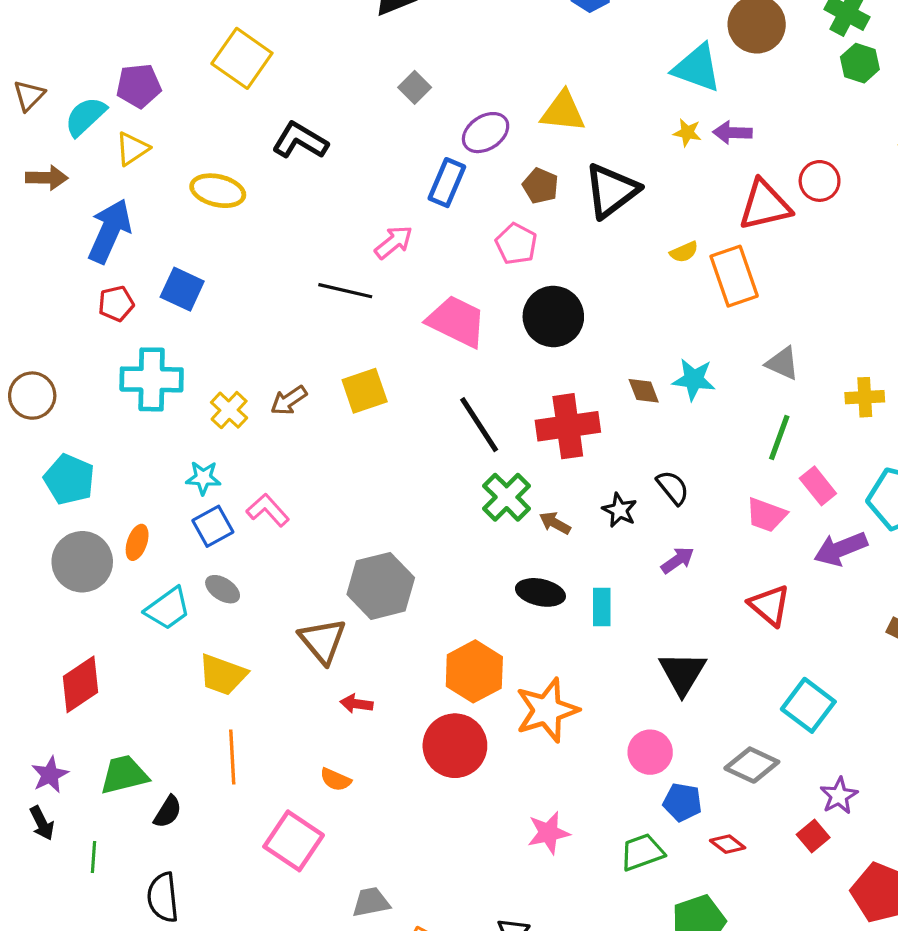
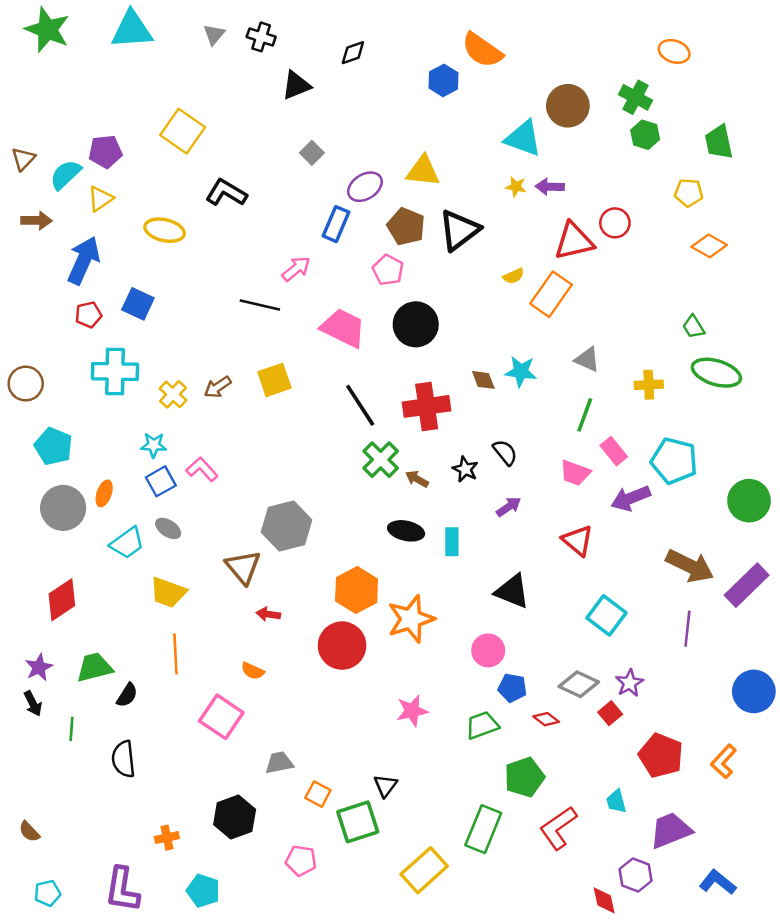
brown pentagon: (540, 186) -> (406, 227), size x1.4
orange rectangle: (734, 276) -> (551, 294), turned 54
black triangle: (682, 673) -> (512, 591), turned -39
gray diamond: (752, 765) -> (579, 684), moved

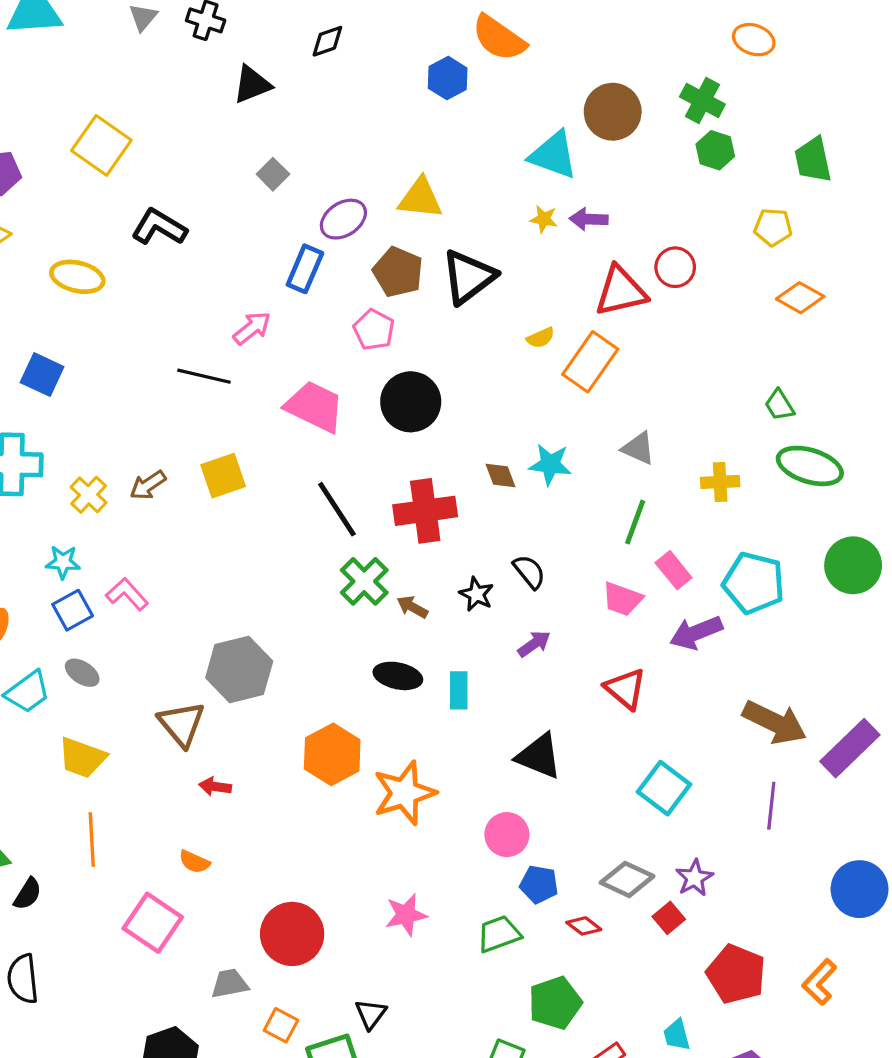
green circle: (749, 501) -> (853, 565), moved
red circle: (342, 646) -> (292, 934), moved

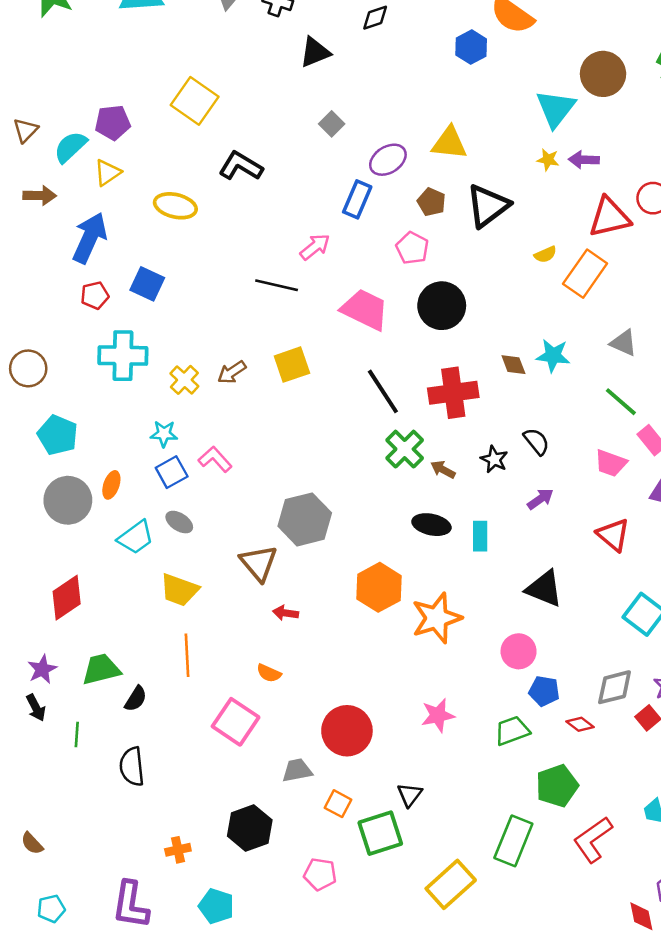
cyan triangle: (553, 155) -> (556, 108), turned 48
brown pentagon: (398, 272) -> (431, 202), size x0.7
green line: (635, 522) -> (621, 402), turned -69
gray diamond: (627, 879) -> (615, 687), turned -39

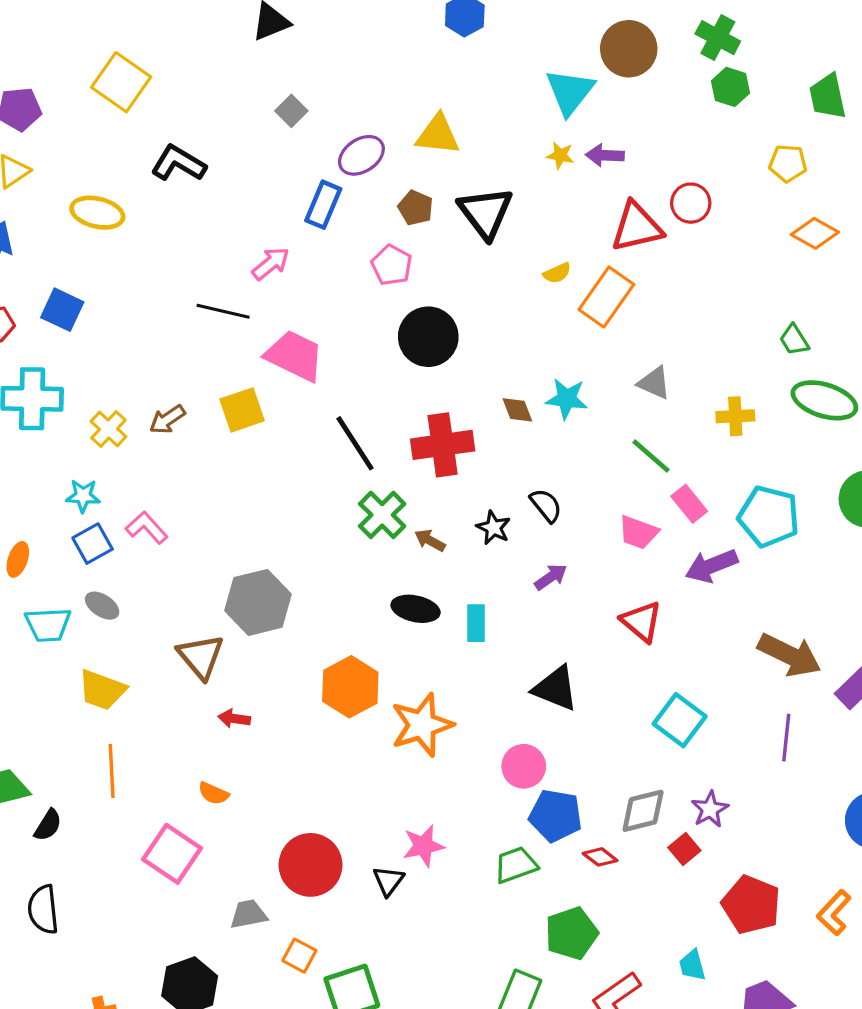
black triangle: (488, 206) -> (486, 213), turned -30
pink trapezoid: (365, 310) -> (295, 356), moved
cyan trapezoid: (136, 537) -> (48, 625), turned 33
blue pentagon: (544, 691) -> (556, 816), size x1.4
black triangle: (410, 795) -> (388, 881), moved

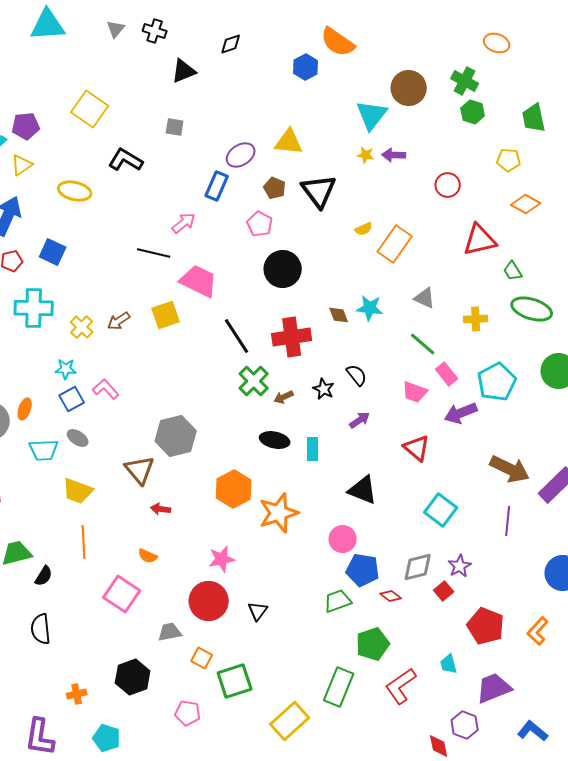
gray square: (291, 111) -> (175, 127), moved, turned -36
red triangle: (637, 227) -> (480, 240), moved
cyan pentagon: (769, 516) -> (497, 382), turned 30
brown arrow: (430, 540) -> (284, 397), turned -54
pink star: (423, 846) -> (222, 559), moved

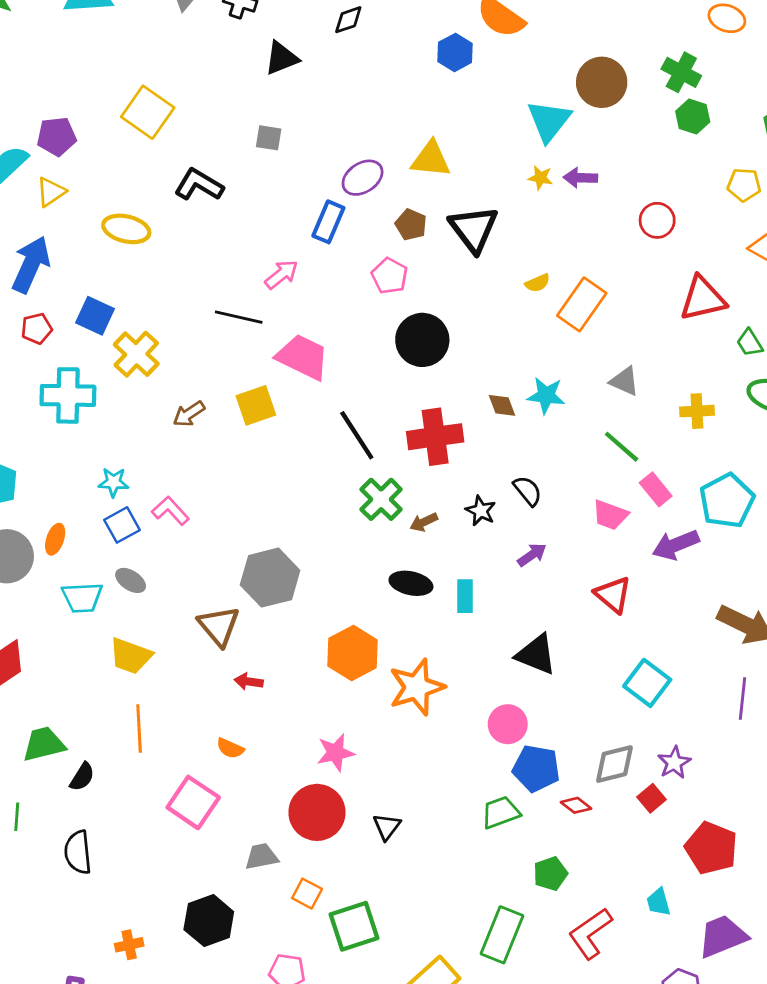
yellow cross: (82, 327) -> (136, 354), moved, size x1.4
green pentagon: (373, 644) -> (550, 874), size x0.7

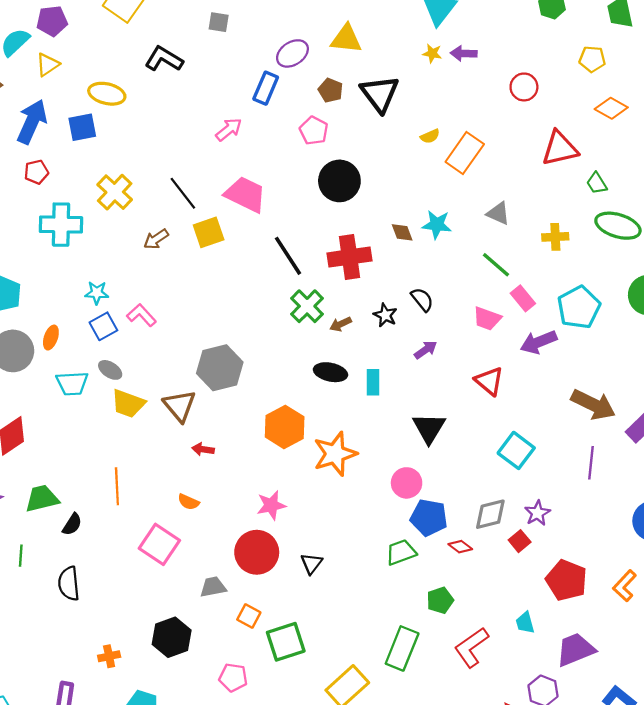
blue square: (95, 316) -> (82, 127), moved, turned -36
black line: (239, 317) -> (183, 193), moved, turned 39
black triangle: (536, 654) -> (429, 428), turned 39
yellow trapezoid: (131, 656) -> (128, 403), moved

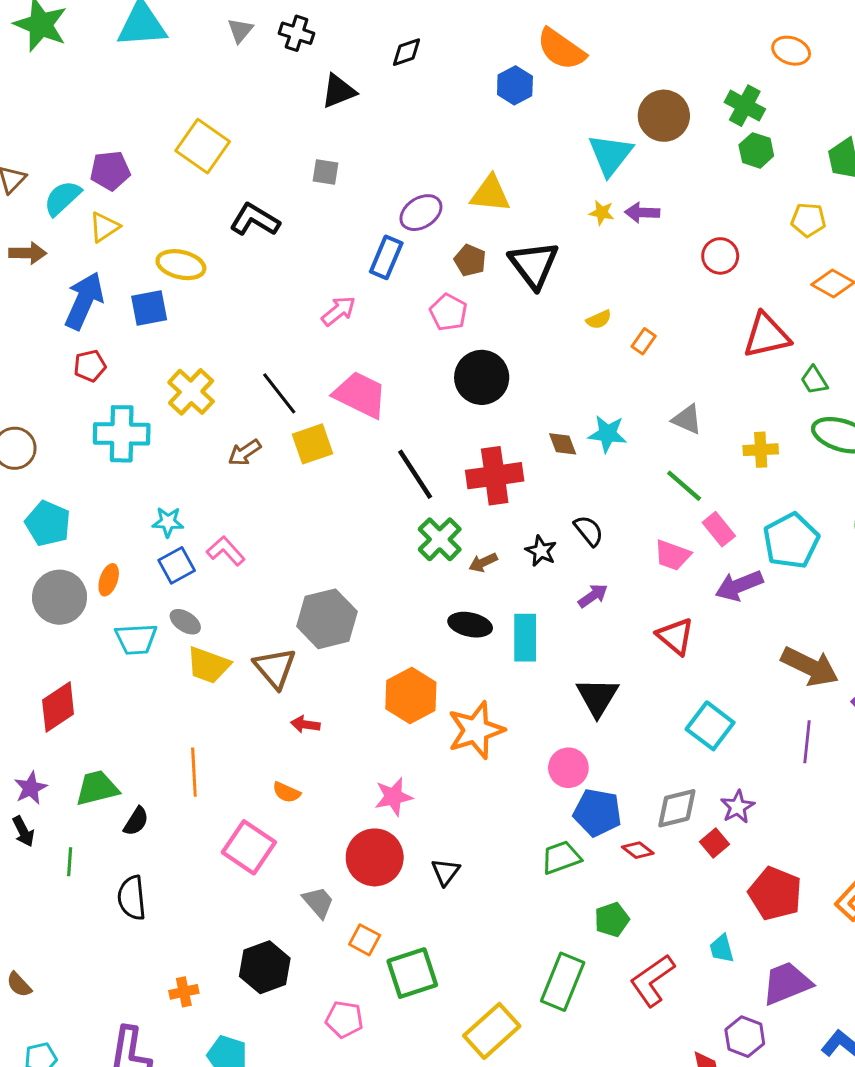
orange rectangle: (465, 153) -> (644, 341), size x0.5
cyan rectangle: (373, 382) -> (525, 638), size x1.4
gray trapezoid: (213, 587) -> (318, 902), turned 60

